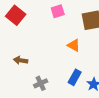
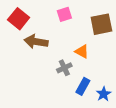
brown arrow: (21, 60) -> (36, 42), moved, size x1.5
gray cross: (41, 83) -> (64, 68), moved

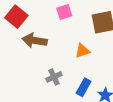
orange triangle: (82, 51) -> (82, 51), turned -48
gray cross: (64, 68) -> (54, 77), moved

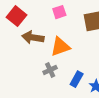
orange triangle: (82, 51) -> (60, 47), moved, size x1.5

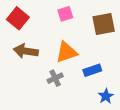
brown arrow: (33, 37) -> (26, 51), moved
blue rectangle: (77, 79) -> (92, 70), moved, turned 42

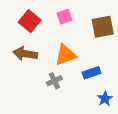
red square: (18, 18) -> (30, 21), moved

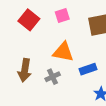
brown arrow: (25, 54) -> (25, 70), moved, turned -90
orange triangle: (66, 55) -> (63, 52), turned 30

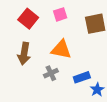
blue rectangle: (88, 69) -> (82, 77), moved
brown arrow: (25, 70) -> (24, 54), moved

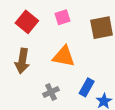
gray cross: (51, 73) -> (51, 92), moved
blue rectangle: (82, 77) -> (87, 87), turned -42

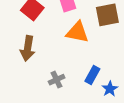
orange triangle: (64, 56) -> (77, 32), moved

